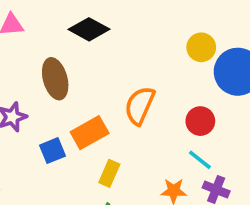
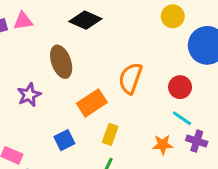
yellow circle: (201, 47) -> (173, 16), moved
blue square: (52, 151) -> (64, 140), moved

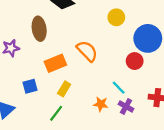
yellow circle: (173, 16) -> (116, 17), moved
orange semicircle: (130, 78) -> (87, 51), turned 105
red circle: (180, 87) -> (135, 61), moved

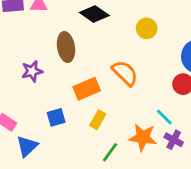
yellow circle: (116, 17) -> (147, 28), moved
orange star: (101, 104) -> (143, 137), size x1.5
green line: (56, 113) -> (110, 152), moved

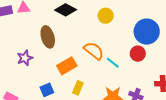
cyan line: (164, 117) -> (113, 63), moved

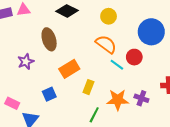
orange semicircle: (94, 51) -> (106, 44), moved
red circle: (138, 54) -> (134, 57), moved
yellow rectangle: (78, 88) -> (88, 87), moved

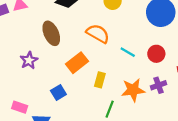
orange semicircle: (106, 44) -> (98, 34), moved
red circle: (134, 57) -> (156, 54), moved
purple cross: (141, 98) -> (158, 85), turned -32

